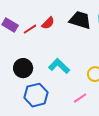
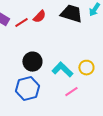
cyan L-shape: (59, 66) -> (62, 70), moved
black circle: (23, 68) -> (32, 62), moved

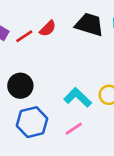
black circle: (32, 62) -> (20, 86), moved
pink line: (71, 92) -> (74, 129), moved

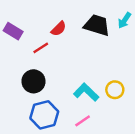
red line: (24, 36) -> (41, 48), moved

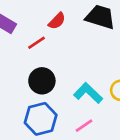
black circle: (33, 81) -> (42, 81), moved

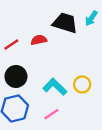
red semicircle: (57, 21) -> (39, 40), moved, turned -147

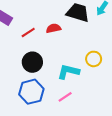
yellow circle: (82, 84) -> (94, 59), moved
cyan L-shape: (55, 87) -> (68, 72), turned -30

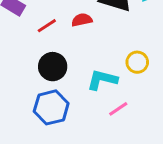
pink line: (65, 97) -> (118, 109), moved

